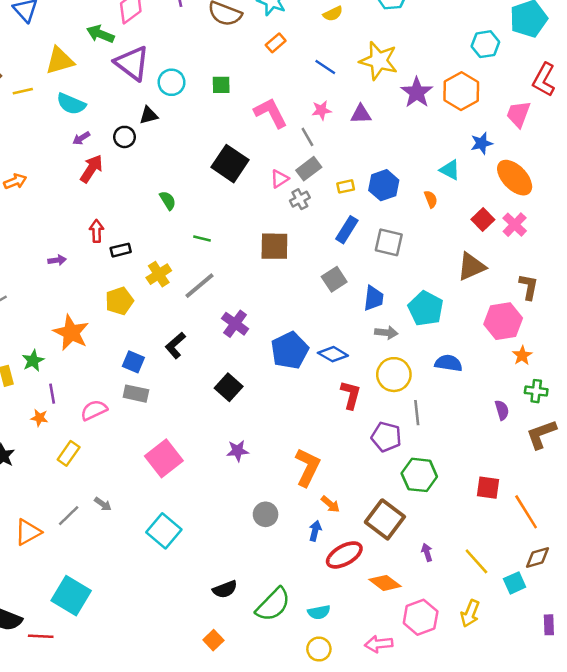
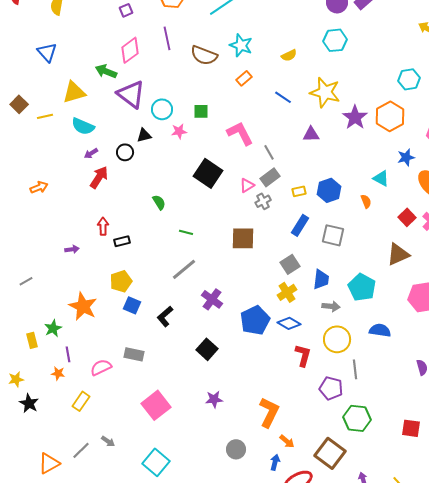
pink star: (321, 110) -> (179, 131), moved
yellow cross: (159, 274) -> (287, 292), moved
blue square: (133, 362) -> (132, 305), moved

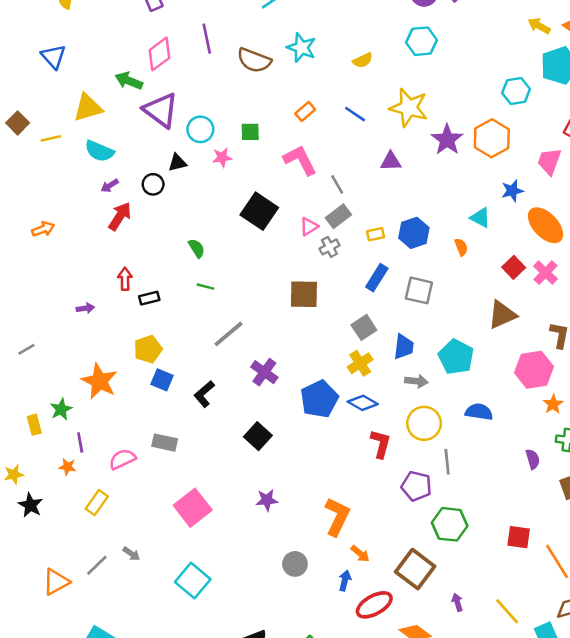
orange rectangle: (244, 78) -> (305, 111), moved
green line: (186, 232) -> (205, 287), moved

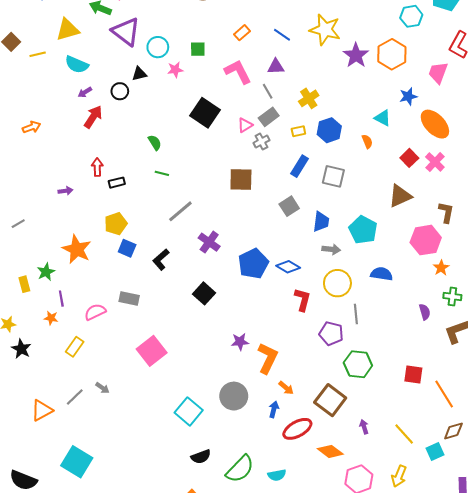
purple triangle: (391, 161) -> (276, 67), moved
yellow cross: (360, 363) -> (309, 98), moved
purple star: (267, 500) -> (240, 342), moved
gray circle: (295, 564) -> (234, 396), size x1.4
cyan square: (193, 581) -> (189, 411), moved

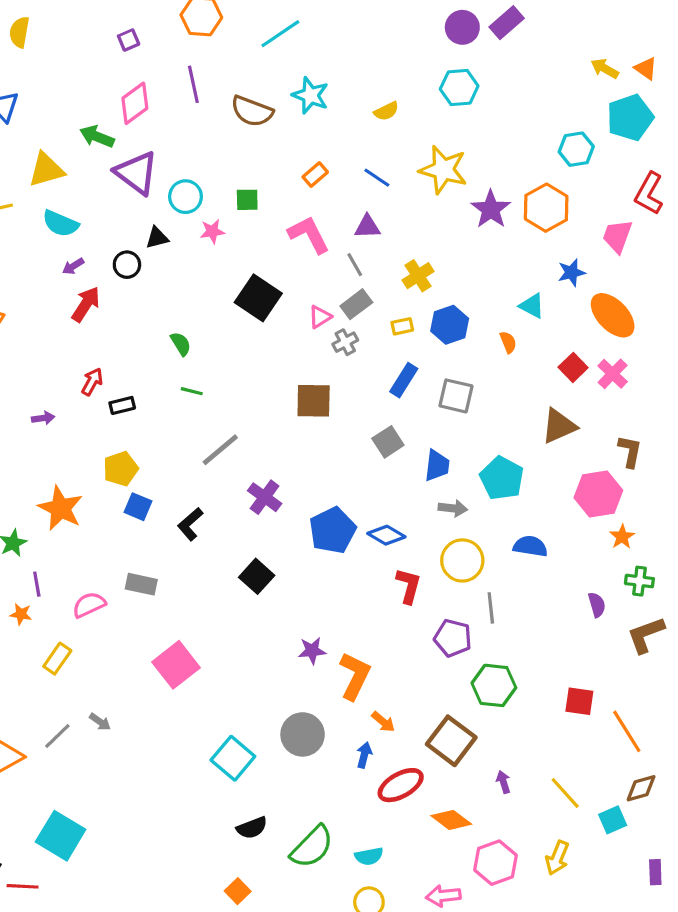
red arrow: (97, 167) -> (92, 382), turned 30

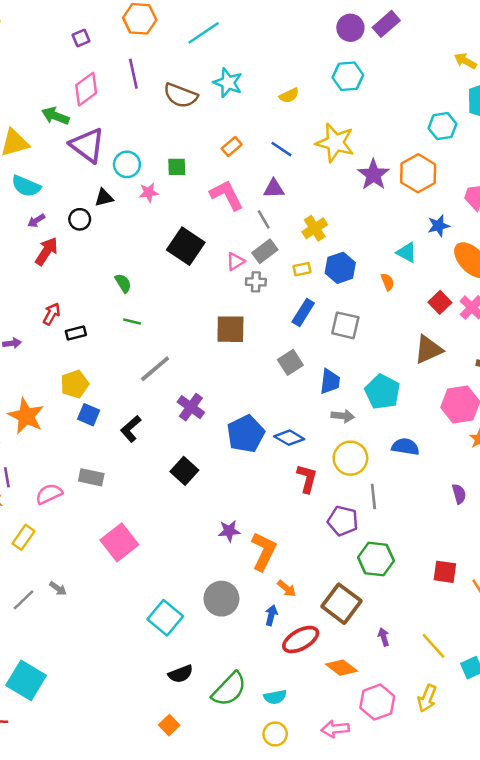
gray cross: (345, 342) -> (256, 282), turned 30

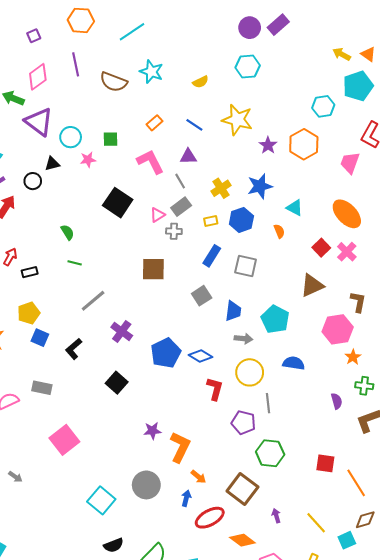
purple star: (373, 175) -> (268, 145), size x0.7
blue star: (439, 226) -> (260, 186), moved, size x1.4

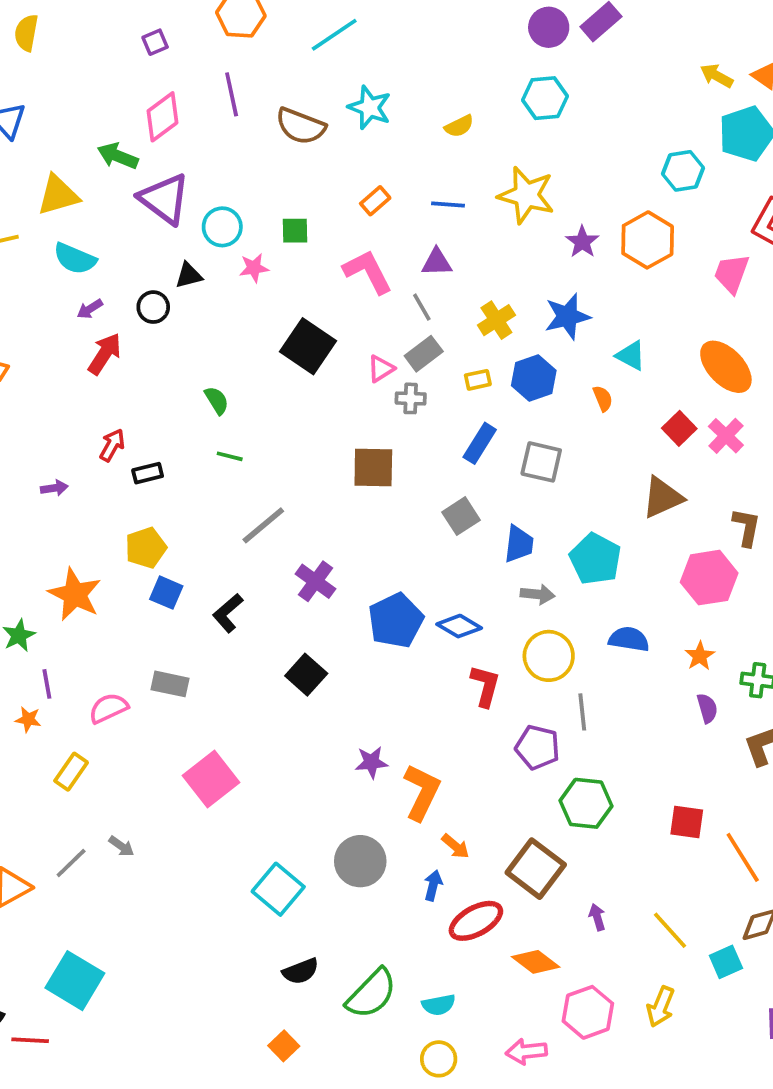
blue line: (194, 125) -> (448, 204), turned -30
orange star: (353, 357) -> (700, 656), moved

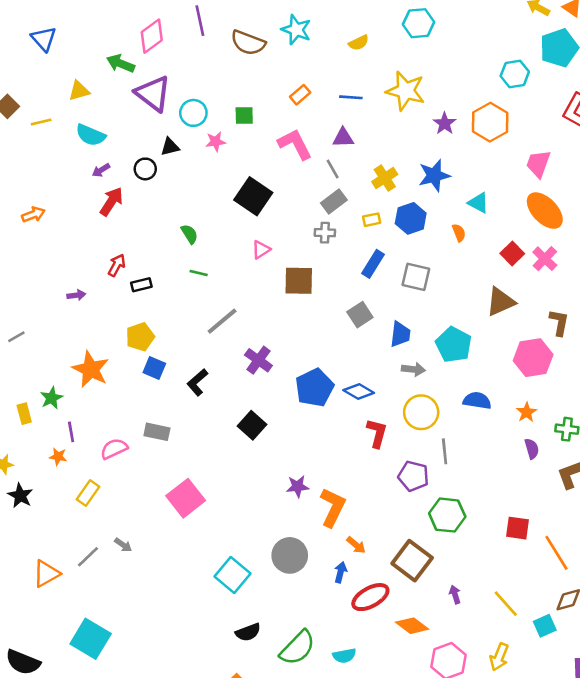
yellow triangle: (58, 195) -> (79, 91), size x0.7
pink trapezoid: (732, 274) -> (538, 164), moved
pink triangle: (381, 369) -> (261, 250), moved

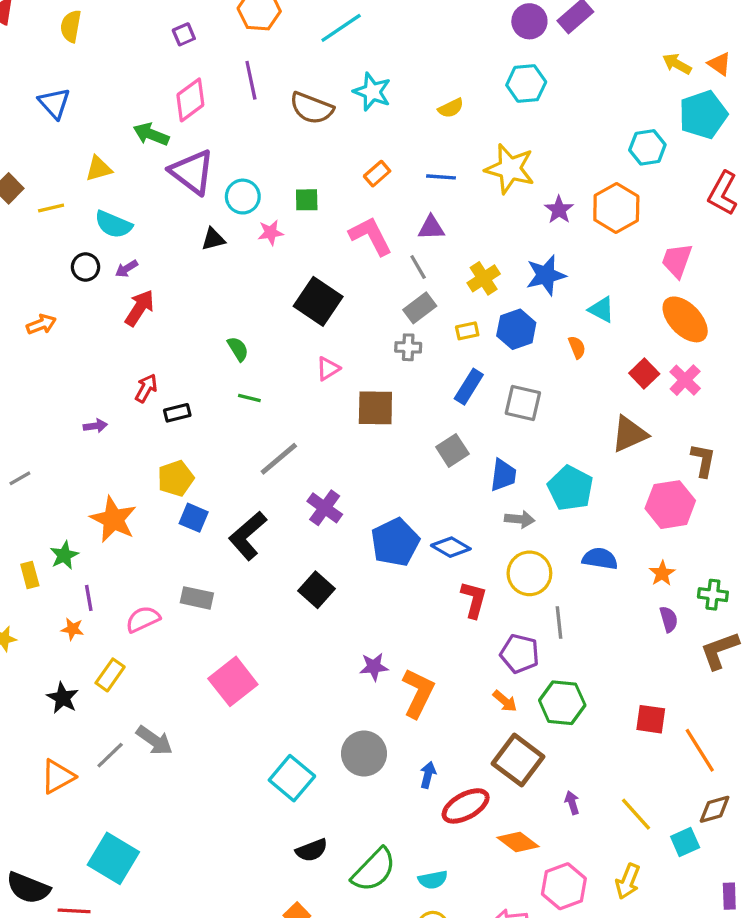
black circle: (145, 169) -> (86, 267), moved
black L-shape: (197, 382) -> (248, 536), size x1.4
black star: (20, 496) -> (63, 698), moved
gray arrow: (123, 545) -> (154, 740), size x1.6
orange arrow: (356, 545) -> (505, 701), moved

